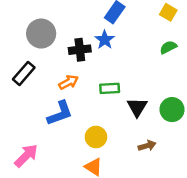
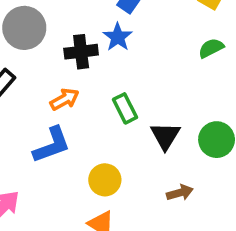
green rectangle: (110, 88) -> (125, 108), turned 66

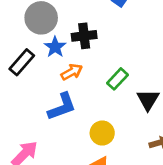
blue star: (118, 37) -> (55, 47), moved
green rectangle: (125, 108) -> (117, 79), turned 70

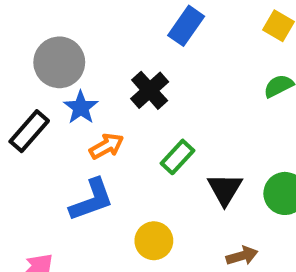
black cross: (84, 36) -> (150, 90), moved, turned -35

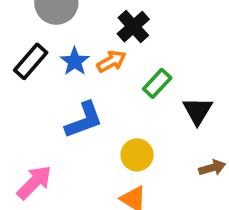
blue star: (81, 107) -> (75, 61), moved
orange arrow: (107, 146) -> (111, 61), moved

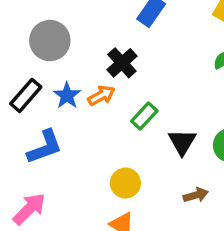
blue L-shape: (84, 120) -> (45, 147), moved

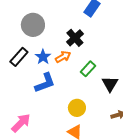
blue L-shape: (45, 147) -> (45, 83), moved

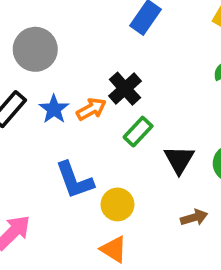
black cross: (75, 38) -> (125, 89), moved
blue L-shape: (45, 83) -> (74, 180), moved, turned 90

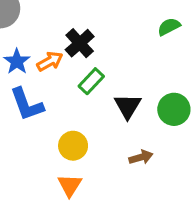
blue L-shape: (74, 180) -> (27, 104), moved
orange triangle: (114, 249) -> (70, 185), turned 30

